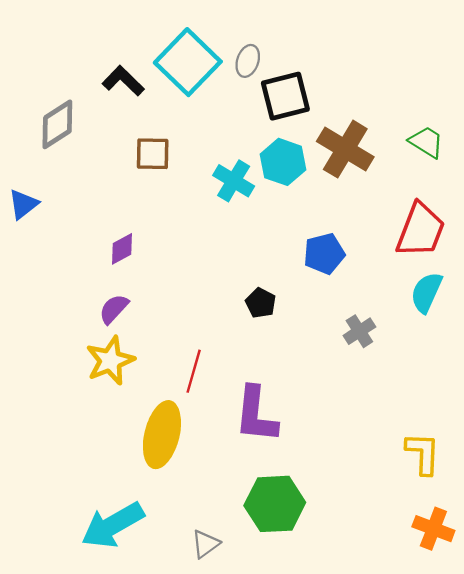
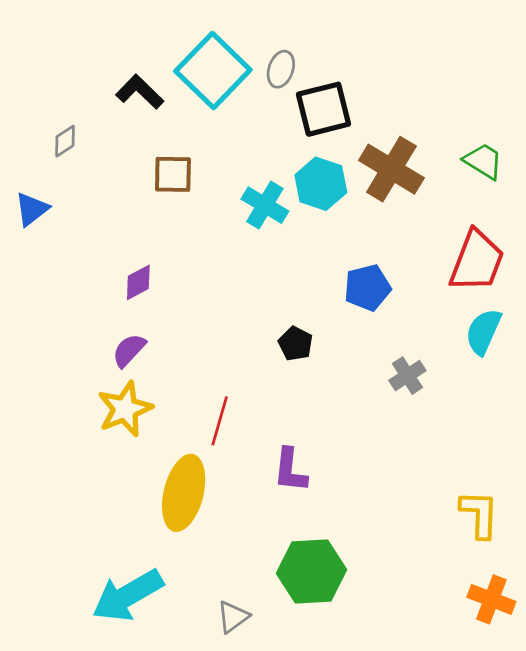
gray diamond: (57, 124) -> (65, 141), size x0.6
blue triangle: (23, 204) -> (32, 209), moved
purple L-shape: (256, 415) -> (290, 470), size x0.7

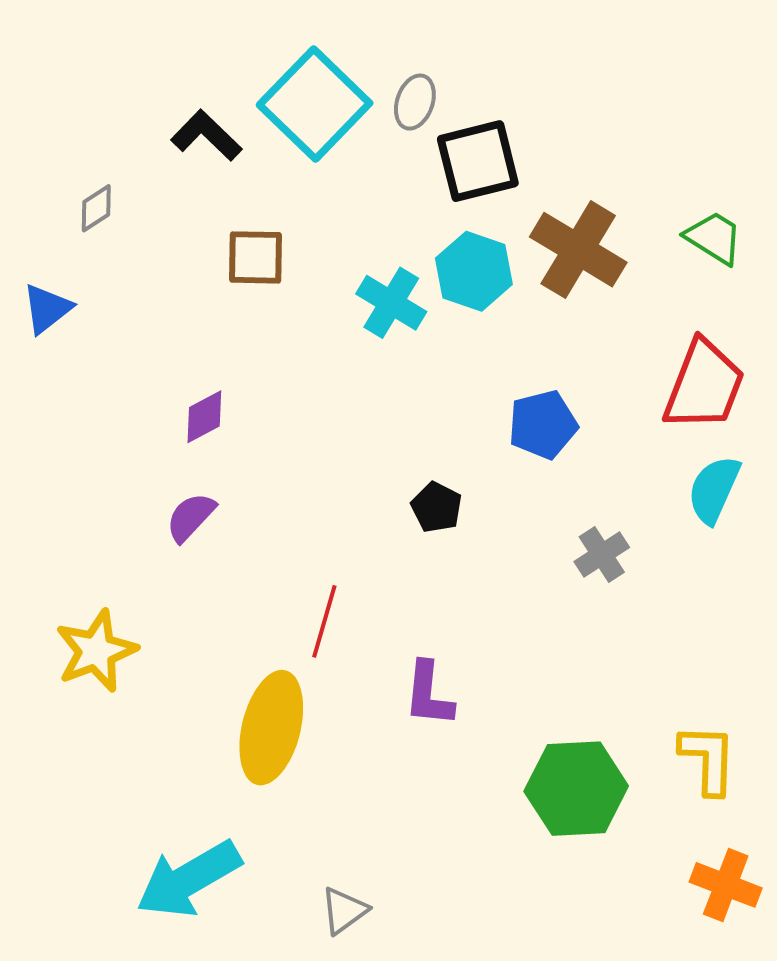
yellow star: (125, 409) -> (96, 651), moved
green hexagon: (312, 571) -> (576, 789), moved

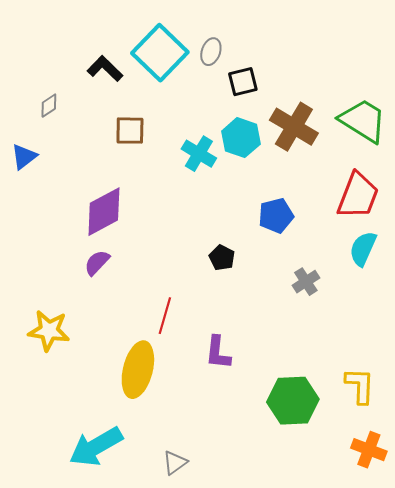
black square: (478, 161) -> (243, 82), size x0.7
green trapezoid: (714, 238) -> (363, 121), size x1.6
purple diamond: (204, 417) -> (104, 212), size x1.8
yellow star: (96, 651) -> (49, 331), turned 30

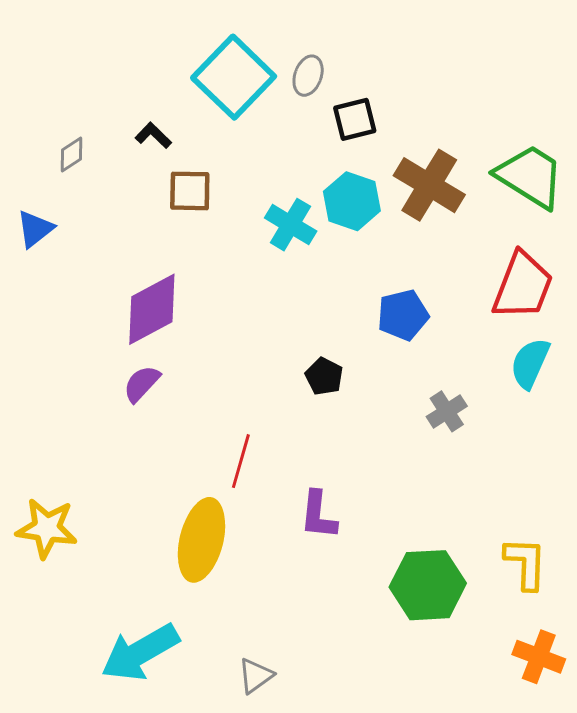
black L-shape: (105, 69) -> (153, 135), moved, size x0.7
yellow star: (49, 331) -> (47, 528), moved

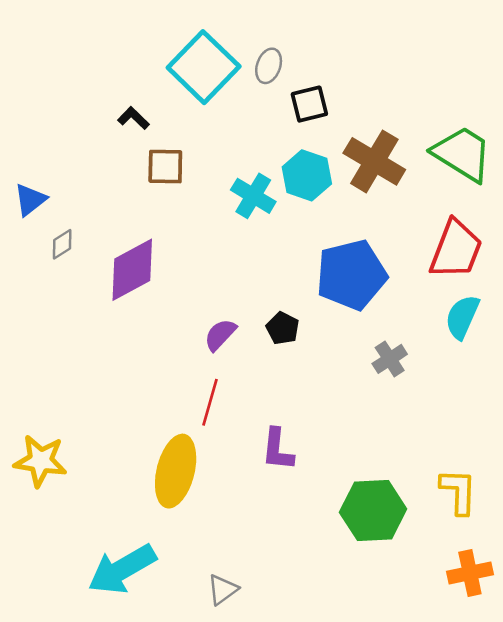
gray diamond: (72, 154) -> (62, 244), moved
blue pentagon: (403, 315) -> (351, 275), size x1.6
purple semicircle: (142, 384) -> (220, 335), moved
orange cross: (539, 657) -> (470, 573), turned -33

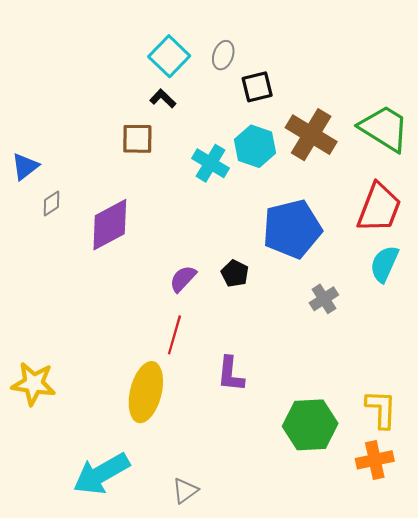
cyan square: (204, 67) -> (169, 56), size x0.7
black L-shape: (134, 118) -> (163, 99), moved
orange cross: (470, 573) -> (375, 460), moved

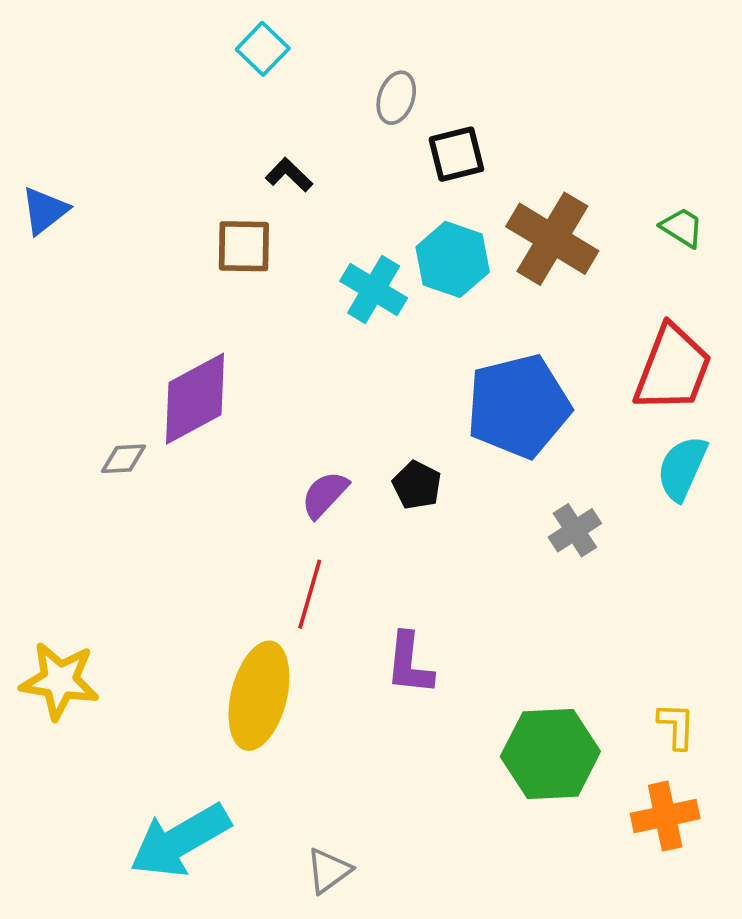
cyan square: (169, 56) -> (263, 49), moved, size x0.7
green trapezoid: (384, 128) -> (682, 227), size x0.5
blue triangle: (25, 166) -> (45, 211), moved
gray diamond: (52, 203) -> (124, 459), moved, turned 30
yellow L-shape: (381, 409) -> (676, 726), size x0.7

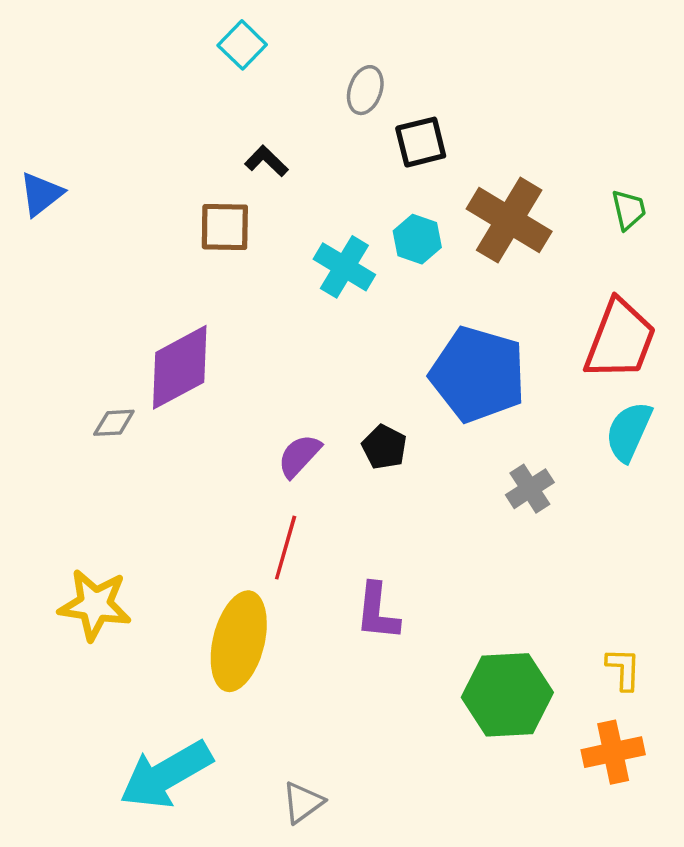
green trapezoid: (682, 227) -> (629, 210), turned 45
cyan hexagon: (453, 259) -> (417, 239), size x0.7
blue pentagon: (518, 406) -> (478, 374), turned 30
yellow star: (60, 681) -> (95, 605), moved

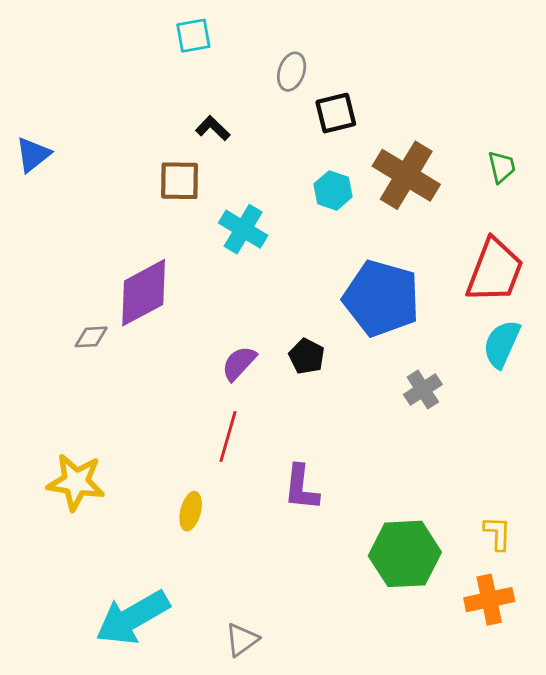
cyan square: (242, 45) -> (193, 36), turned 36
cyan cross: (344, 267) -> (243, 229), moved
yellow ellipse: (239, 641) -> (191, 511), size x0.5

